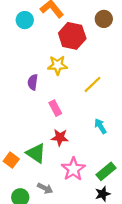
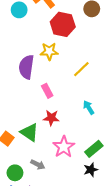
purple semicircle: (33, 82) -> (26, 67), size x1.6

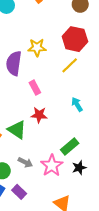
red hexagon: (63, 24) -> (75, 39), moved
pink star: (64, 147) -> (52, 166), moved
green rectangle: (94, 149) -> (70, 147), moved

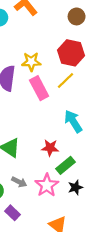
pink rectangle: (35, 88) -> (39, 88), moved, size x1.5
cyan arrow: (77, 104) -> (73, 121), size x1.5
red star: (39, 115) -> (50, 148), moved

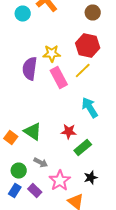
pink star: (47, 185) -> (60, 180), moved
black star: (75, 187) -> (91, 178), moved

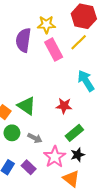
green rectangle: (83, 148) -> (74, 133), moved
green circle: (19, 170) -> (12, 133), moved
black star: (91, 178) -> (78, 155), moved

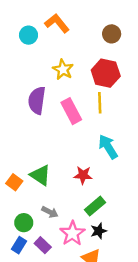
yellow star: (46, 25) -> (63, 70), moved, turned 30
yellow line: (79, 42) -> (100, 103), turned -48
green circle: (12, 133) -> (24, 223), moved

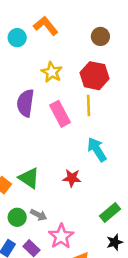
green rectangle: (95, 206) -> (110, 213), moved
green circle: (24, 223) -> (17, 217), moved
black star: (99, 231) -> (115, 242), moved

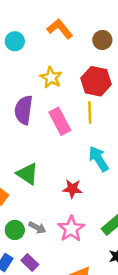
orange L-shape: (46, 26) -> (60, 29), moved
green triangle: (29, 178) -> (27, 174), moved
pink star: (61, 236) -> (71, 229), moved

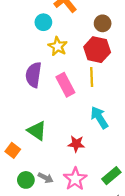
brown circle: (102, 40) -> (103, 23), moved
cyan circle: (15, 41) -> (43, 22), moved

